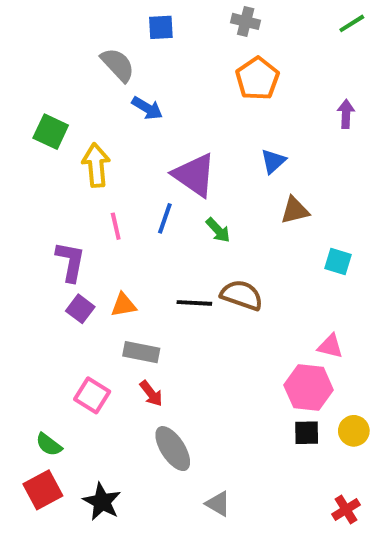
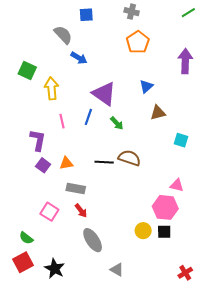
purple arrow: (346, 114) -> (185, 61), size x1.6
yellow circle: (354, 431) -> (143, 231), moved

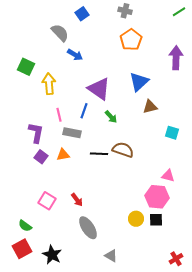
blue square: (86, 15) -> (82, 14), turned -32
blue triangle: (146, 86) -> (139, 82), size x1.5
gray rectangle: (76, 189) -> (72, 133), moved

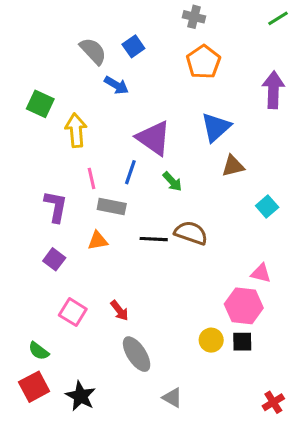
blue square: (82, 14) -> (133, 46), moved
cyan square: (172, 133) -> (267, 206), turned 32
purple square: (41, 157) -> (54, 259), moved

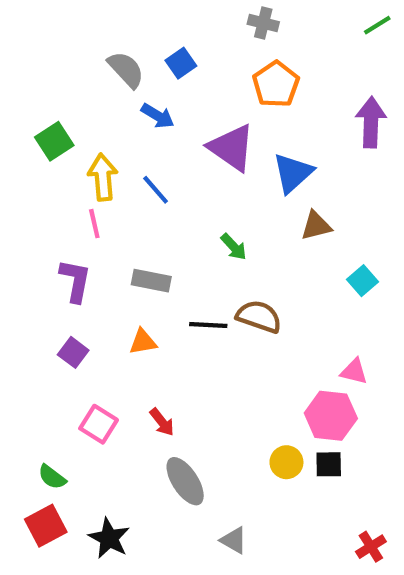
green square: (40, 104) -> (54, 141), turned 32
purple triangle: (154, 138) -> (232, 148), moved
blue line: (130, 172) -> (156, 190), moved, turned -60
pink line: (92, 178) -> (94, 224), moved
orange triangle: (98, 241) -> (143, 342), moved

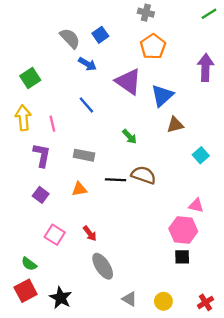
yellow arrow: (103, 177) -> (23, 118), moved
yellow circle: (286, 462) -> (163, 301), moved

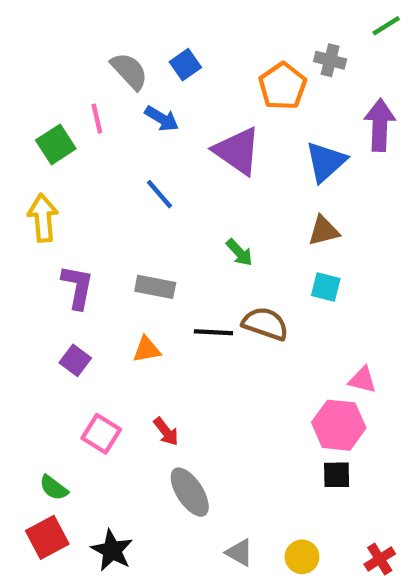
gray cross: (146, 13) -> (330, 60), moved
blue triangle: (162, 96) -> (326, 162), moved
pink line: (52, 124) -> (97, 119), moved
cyan square: (201, 155) -> (326, 287), moved, turned -35

